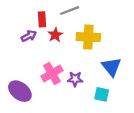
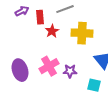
purple arrow: (29, 36) -> (22, 11), moved
purple ellipse: (20, 91) -> (20, 70), moved, turned 35

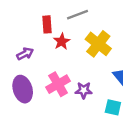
purple arrow: (22, 11) -> (25, 54), moved
yellow cross: (82, 33) -> (98, 44), turned 35

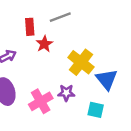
yellow cross: (98, 44) -> (81, 62), moved
pink cross: (58, 84) -> (41, 101), moved

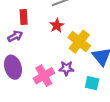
red rectangle: (30, 27) -> (24, 17), moved
red star: (44, 44) -> (57, 26), moved

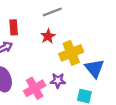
yellow cross: (79, 42) -> (71, 53), turned 30

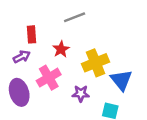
red star: (48, 36) -> (61, 49), moved
pink cross: (35, 88) -> (49, 78), moved

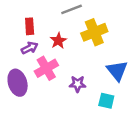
purple arrow: (22, 57) -> (30, 48), moved
yellow cross: (95, 63) -> (94, 32), moved

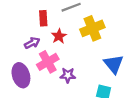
red rectangle: (30, 26) -> (43, 18), moved
purple star: (78, 84) -> (68, 75), moved

